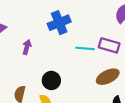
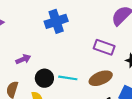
purple arrow: (27, 47) -> (23, 59), moved, turned 48
cyan line: (85, 48) -> (68, 78), moved

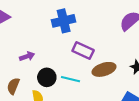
purple rectangle: (104, 47) -> (83, 51), moved
brown ellipse: (101, 78) -> (104, 69), moved

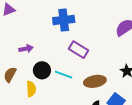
brown ellipse: (104, 69) -> (95, 81), moved

